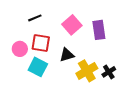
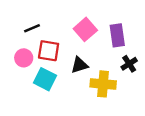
black line: (35, 18) -> (32, 28), moved
yellow cross: (87, 71) -> (103, 84), turned 35
black cross: (109, 72) -> (129, 64), moved

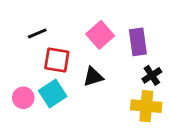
pink circle: (24, 58) -> (23, 98), moved
cyan square: (45, 79) -> (53, 94), turned 30
yellow cross: (103, 84) -> (146, 106), moved

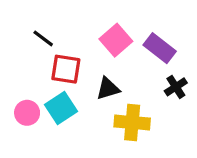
black line: (37, 33) -> (43, 38), turned 60
purple rectangle: (138, 42) -> (160, 48), turned -44
yellow cross: (146, 106) -> (132, 123), moved

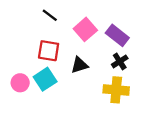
black line: (43, 38) -> (50, 15), moved
black cross: (176, 87) -> (120, 61), moved
yellow cross: (132, 123) -> (116, 90), moved

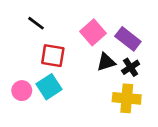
black line: (50, 15) -> (36, 23), moved
black triangle: (79, 65) -> (106, 62), moved

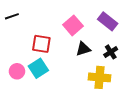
black line: (36, 23) -> (12, 16), moved, turned -56
purple rectangle: (128, 39) -> (108, 21), moved
black cross: (131, 67) -> (111, 52), moved

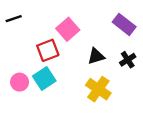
pink square: (73, 25) -> (68, 29), moved
red square: (41, 44) -> (48, 50), turned -30
yellow cross: (99, 77) -> (98, 89), moved, turned 30

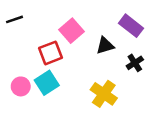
black triangle: (96, 56) -> (105, 46), moved

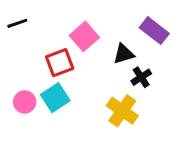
black cross: (135, 63) -> (141, 77), moved

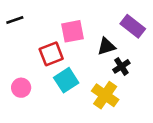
pink square: (84, 36) -> (73, 31), turned 30
cyan square: (55, 98) -> (66, 80), moved

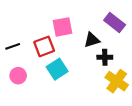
black line: (15, 20) -> (13, 46), moved
black cross: (121, 66) -> (105, 57), turned 32
yellow cross: (105, 95) -> (117, 81), moved

